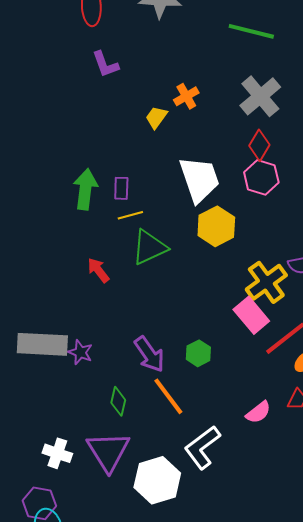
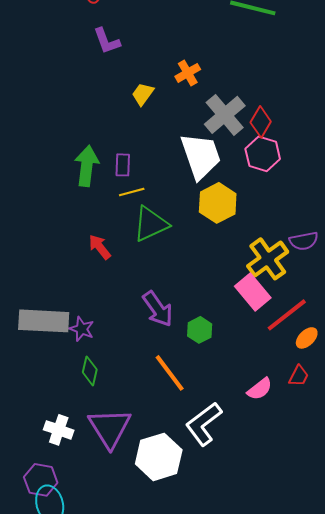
gray cross: (260, 96) -> (225, 115), moved
yellow trapezoid: (156, 117) -> (143, 94), moved
purple arrow: (149, 354) -> (158, 309), moved
green diamond: (118, 401) -> (90, 371), moved

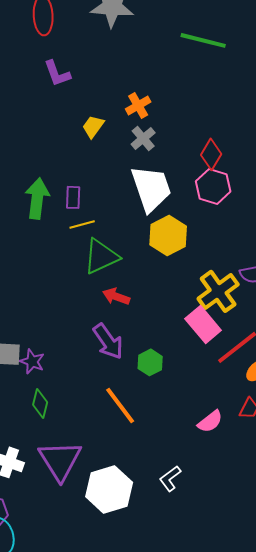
gray cross: (225, 115) -> (143, 138), moved, size x0.6
red arrow: (100, 247) -> (116, 296), moved, turned -32
white L-shape: (204, 424) -> (170, 478), moved, size x0.6

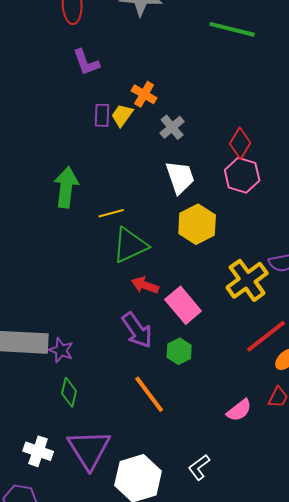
orange cross: (138, 105) -> (144, 94), moved, turned -30
white trapezoid: (151, 188) -> (180, 177), size x0.7
purple rectangle: (73, 197) -> (102, 115), moved
pink rectangle: (203, 324) -> (183, 305), moved

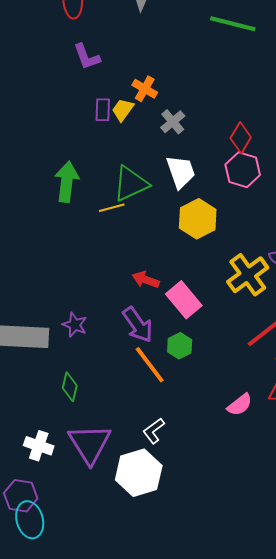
green triangle: (130, 245) -> (131, 184), moved
purple star: (61, 350) -> (75, 325), moved
orange line: (149, 394) -> (150, 365), moved
white L-shape: (199, 467) -> (154, 431), moved

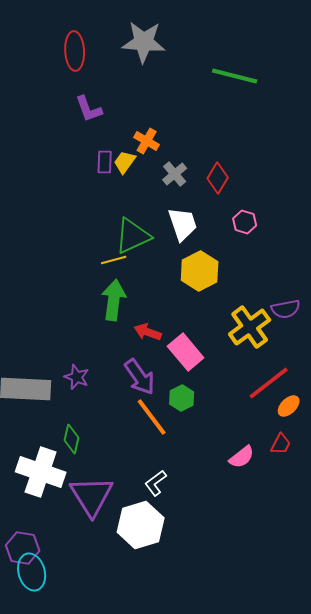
red diamond: (241, 138) -> (218, 178), moved
pink hexagon: (243, 170) -> (245, 222), size x0.7
green arrow: (67, 182) -> (114, 300), moved
white cross: (39, 446) -> (41, 472), moved, size x1.6

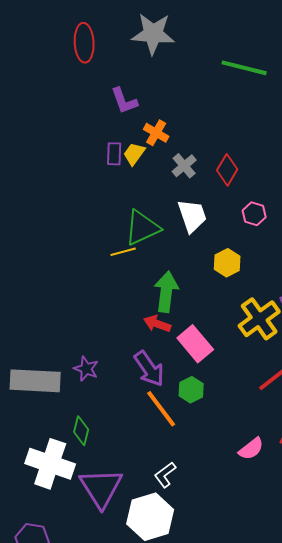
purple L-shape: (89, 109) -> (124, 101), moved
yellow hexagon: (200, 271) -> (227, 263), moved, size x0.7
green arrow: (114, 300) -> (166, 292), moved

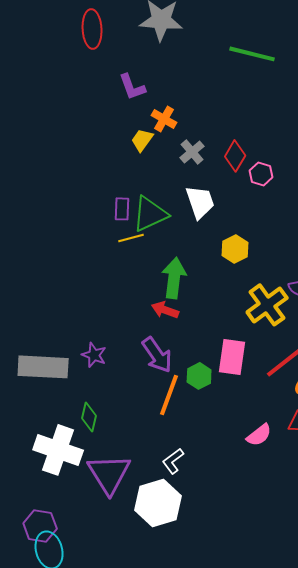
purple rectangle: (114, 154) -> (122, 209), moved
pink hexagon: (254, 214) -> (261, 174), moved
pink rectangle: (195, 344) -> (232, 357), moved, turned 48
orange line: (161, 409) -> (169, 395), turned 57

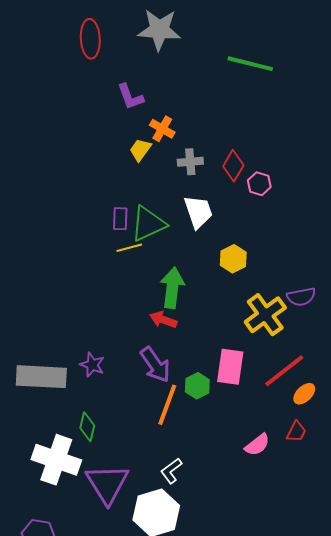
gray cross: (192, 152) -> (190, 162), turned 35

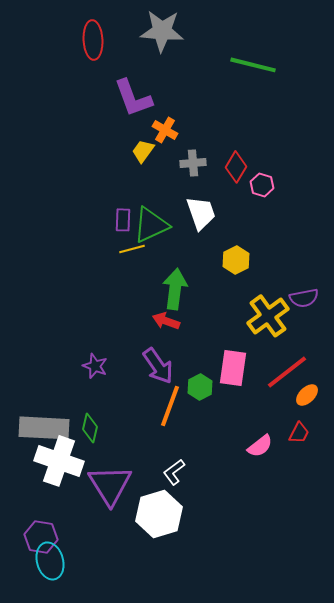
purple L-shape: (130, 97) -> (133, 98), size x1.4
gray rectangle: (41, 377) -> (44, 428), moved

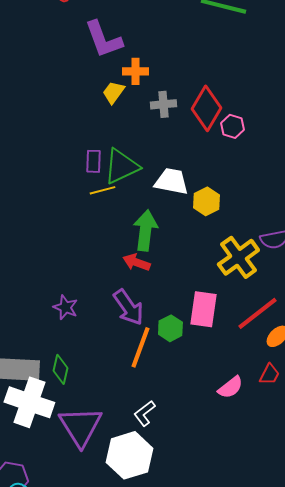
orange cross: (165, 130) -> (135, 71), turned -30
red diamond: (236, 167) -> (206, 108), size x1.4
white trapezoid: (201, 213) -> (171, 181), moved, turned -60

